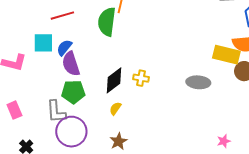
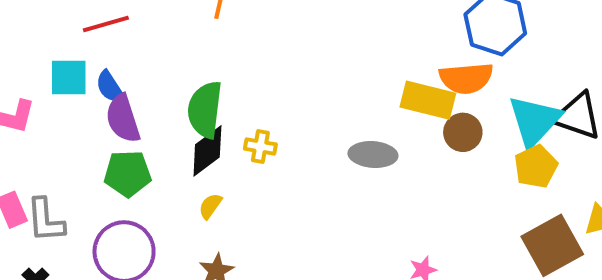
green semicircle: (107, 22) -> (205, 110), moved
blue semicircle: (64, 48) -> (110, 87), turned -72
gray L-shape: (56, 112) -> (46, 220), moved

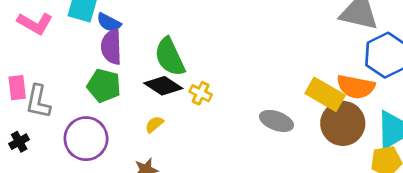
blue semicircle: (110, 87) -> (109, 22), turned -45
green semicircle: (205, 110) -> (170, 57), turned -48
brown circle: (463, 132) -> (343, 123), size x1.6
black diamond: (207, 151) -> (163, 86), turned 54

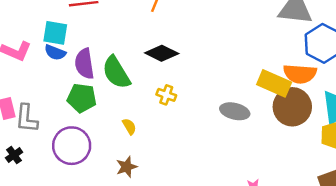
blue semicircle: (109, 22) -> (55, 52), moved
green semicircle: (170, 57) -> (116, 72), moved
black diamond: (163, 86) -> (162, 53), moved
yellow semicircle: (154, 124) -> (129, 126), turned 105

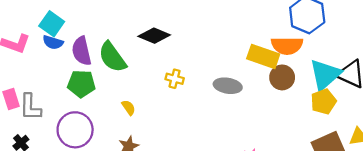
cyan square: (55, 33) -> (52, 24), turned 30
yellow cross: (166, 95) -> (175, 79), moved
brown circle: (292, 107) -> (282, 77), size x0.7

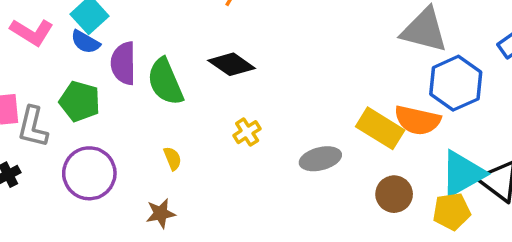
brown circle: (282, 77) -> (394, 194), moved
yellow cross: (175, 79) -> (247, 132), turned 30
green pentagon: (81, 84) -> (80, 101), moved
gray ellipse: (228, 86) -> (320, 159), turned -36

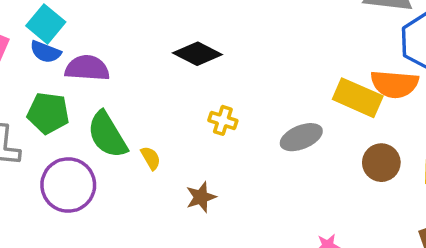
purple semicircle: (123, 63) -> (87, 68), turned 102
green semicircle: (165, 82) -> (107, 135), moved
yellow cross: (247, 132) -> (223, 120), turned -32
brown star: (161, 213) -> (201, 197), moved

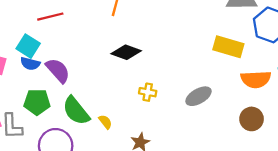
purple semicircle: (87, 68) -> (58, 70), turned 52
orange semicircle: (395, 84) -> (256, 79), moved
yellow rectangle: (358, 98) -> (228, 47), moved
brown circle: (381, 163) -> (252, 119), moved

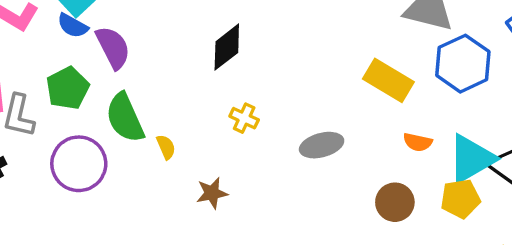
black diamond: (126, 52) -> (227, 47), turned -72
orange semicircle: (256, 79) -> (418, 142), size x0.6
green pentagon: (37, 102) -> (68, 88), turned 30

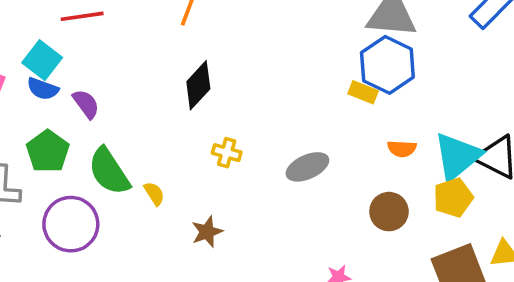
purple semicircle: (113, 48) -> (86, 104), size x0.7
blue hexagon: (463, 64) -> (387, 65), moved
yellow rectangle: (388, 80) -> (363, 92), size x0.6

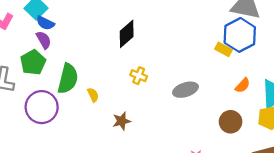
blue semicircle: (43, 89) -> (45, 23), moved
purple semicircle: (86, 104) -> (44, 40), moved
orange semicircle: (402, 149) -> (243, 85), turned -56
green semicircle: (109, 171) -> (68, 79), turned -140

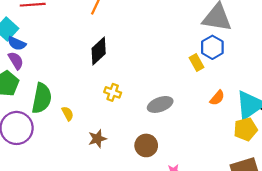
blue hexagon: (240, 35) -> (212, 47), size x0.7
yellow rectangle: (223, 49) -> (197, 63), turned 35
brown circle: (231, 122) -> (146, 145), moved

